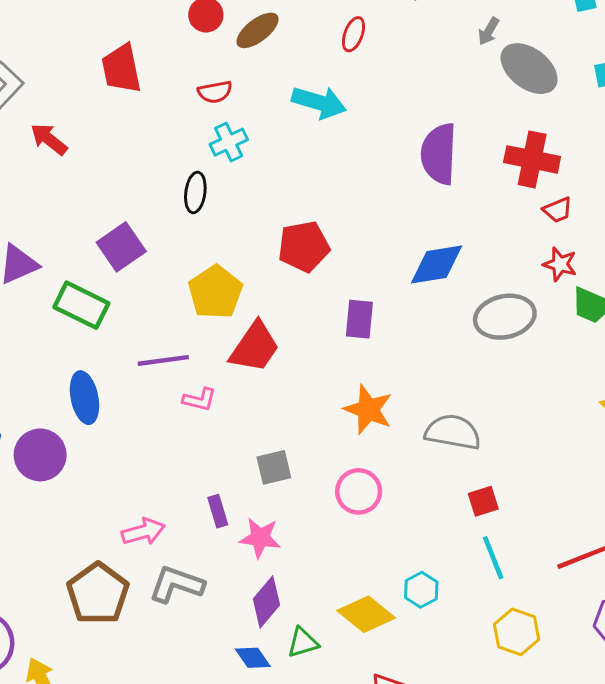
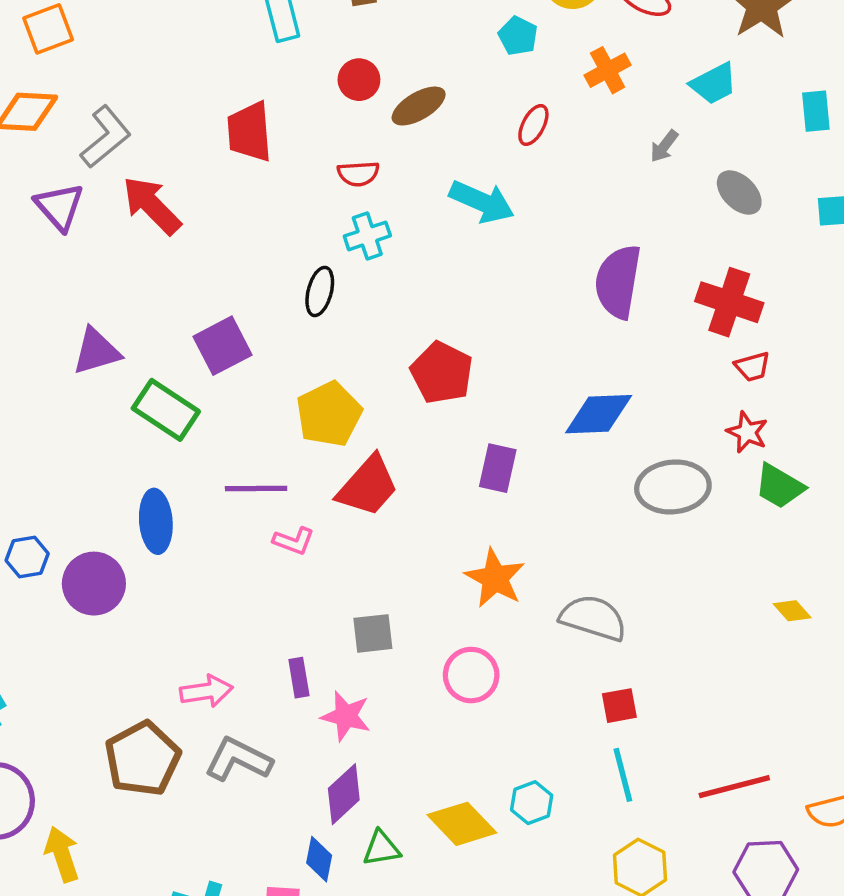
gray arrow: (489, 31) -> (664, 146), moved
gray ellipse: (529, 69) -> (739, 192), size x0.7
red arrow: (49, 139) -> (152, 205), size x1.4
red pentagon: (304, 247) -> (442, 373), turned 30
blue diamond: (253, 658) -> (319, 859), turned 39

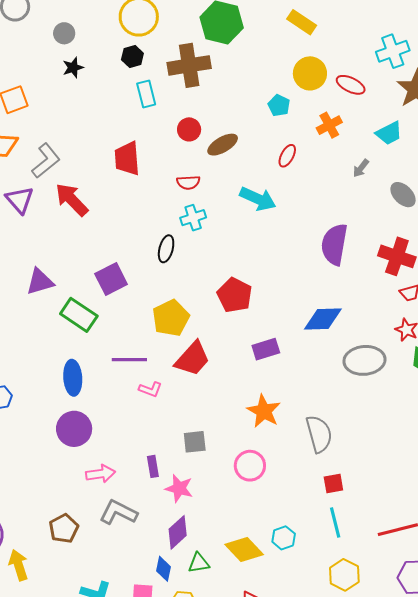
purple rectangle: (498, 468) -> (266, 349), turned 60
purple circle: (94, 584) -> (74, 429), moved
gray semicircle: (593, 618) -> (319, 434), turned 57
brown pentagon: (143, 759) -> (64, 529), moved, size x0.7

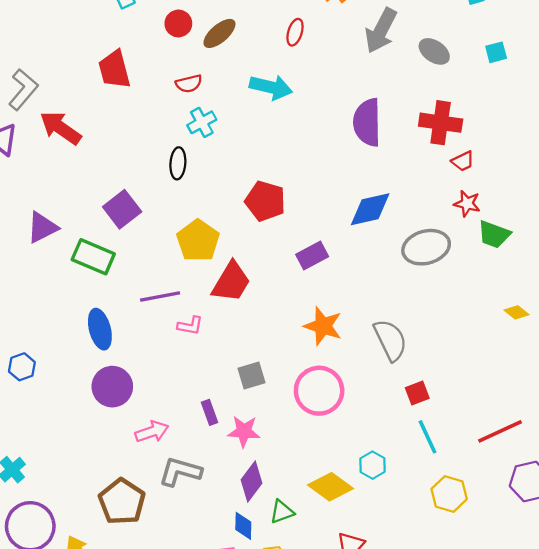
gray arrow: (361, 168) -> (381, 31), size x2.0
pink circle: (250, 466) -> (319, 391), size x1.4
brown pentagon: (64, 529) -> (122, 502), size x1.4

